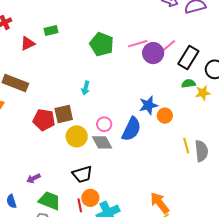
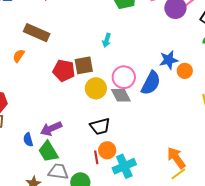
pink circle: (104, 124) -> (124, 77), size x1.5
purple arrow: (33, 178) -> (51, 129), size x1.5
blue semicircle: (11, 201) -> (28, 140), moved
green trapezoid: (49, 201) -> (48, 152), moved, turned -145

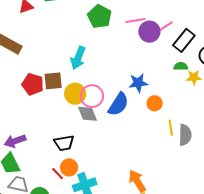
cyan arrow: (107, 40) -> (78, 58), size x1.6
orange circle: (185, 71) -> (155, 103), moved
yellow circle: (96, 88) -> (75, 94), moved
red line: (96, 157) -> (58, 174), turned -40

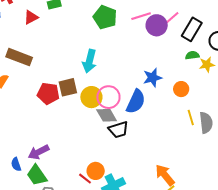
orange circle: (155, 103) -> (181, 89), moved
black trapezoid: (64, 143) -> (118, 130), moved

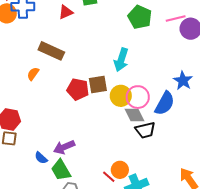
blue star: (152, 78) -> (183, 81), turned -30
blue semicircle: (16, 164) -> (41, 158), turned -32

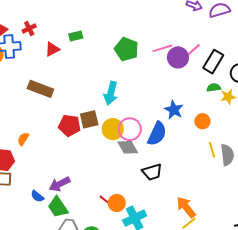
orange semicircle: (33, 74) -> (23, 139), moved
black trapezoid: (145, 130) -> (152, 172), moved
red line: (109, 177) -> (106, 201), moved

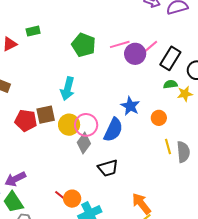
gray diamond: (128, 147) -> (84, 143), turned 65

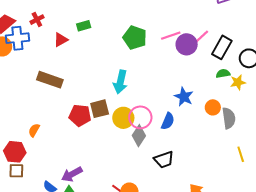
blue semicircle: (113, 130) -> (168, 121), size x0.7
yellow line: (168, 146) -> (241, 154), moved
gray semicircle: (183, 152) -> (229, 118), moved

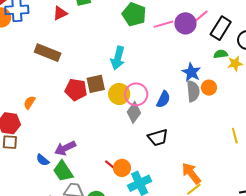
pink line: (171, 36) -> (164, 24), moved
blue star: (184, 97) -> (191, 72), moved
gray semicircle: (229, 118) -> (193, 91), moved

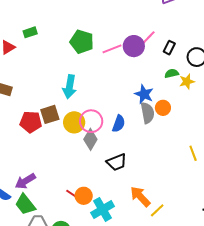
black rectangle: (221, 28) -> (169, 48), size x0.6
orange arrow: (191, 173) -> (140, 196), moved

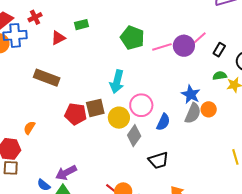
gray semicircle: (148, 113) -> (193, 113), turned 30
pink circle: (91, 121) -> (141, 105), moved

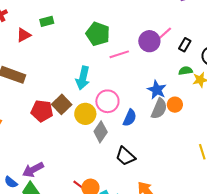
pink line: (162, 47) -> (119, 54), moved
brown square: (95, 108) -> (62, 104), turned -30
black trapezoid: (158, 160) -> (125, 156), turned 60

